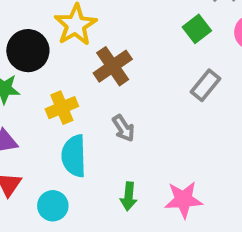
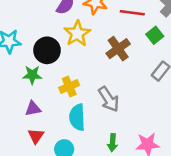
brown cross: (113, 66) -> (118, 49), moved
gray arrow: (123, 128) -> (109, 99), size x1.5

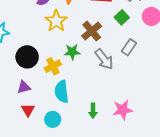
black circle: (47, 50) -> (27, 57), moved
green star: (32, 75) -> (72, 52), moved
gray arrow: (109, 99) -> (104, 59), moved

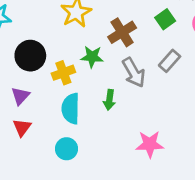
purple triangle: (24, 87) -> (20, 96), turned -40
green arrow: (93, 111) -> (109, 100), moved
cyan circle: (53, 119) -> (67, 149), moved

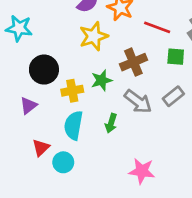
green square: (165, 19) -> (176, 57), turned 30
green star: (92, 57) -> (102, 80), turned -30
gray arrow: (134, 72) -> (138, 101), turned -32
red triangle: (22, 127) -> (41, 148), moved

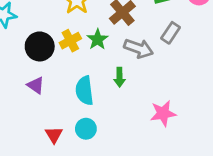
yellow cross: (72, 91) -> (70, 41), moved
purple triangle: (28, 106) -> (36, 85), turned -30
red triangle: (41, 148) -> (54, 135), moved

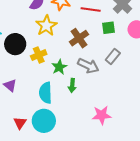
green star: (98, 39) -> (59, 67), moved
black circle: (40, 46) -> (15, 44), moved
cyan circle: (86, 129) -> (44, 121), size x1.5

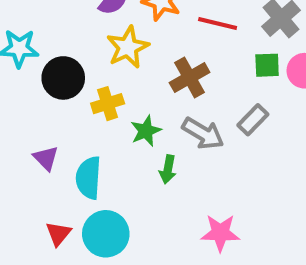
green square: (109, 28) -> (267, 65), moved
cyan semicircle: (45, 93) -> (88, 178), moved

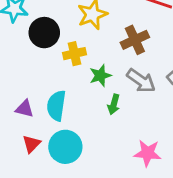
purple triangle: (46, 158) -> (24, 109), moved, turned -36

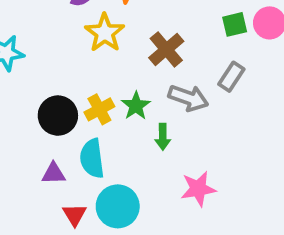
black circle: (44, 33) -> (58, 116), moved
yellow cross: (74, 54) -> (99, 109), moved
pink star: (148, 153) -> (198, 189), moved

